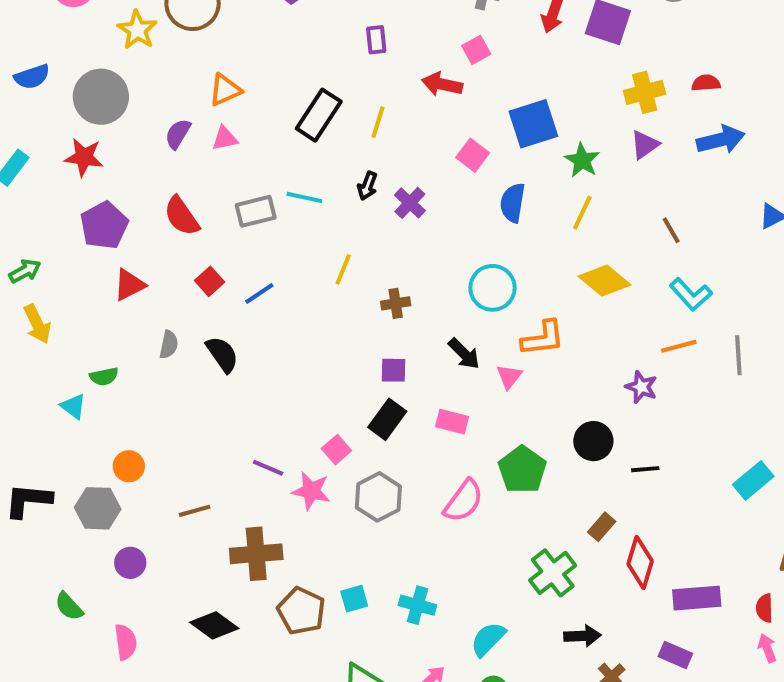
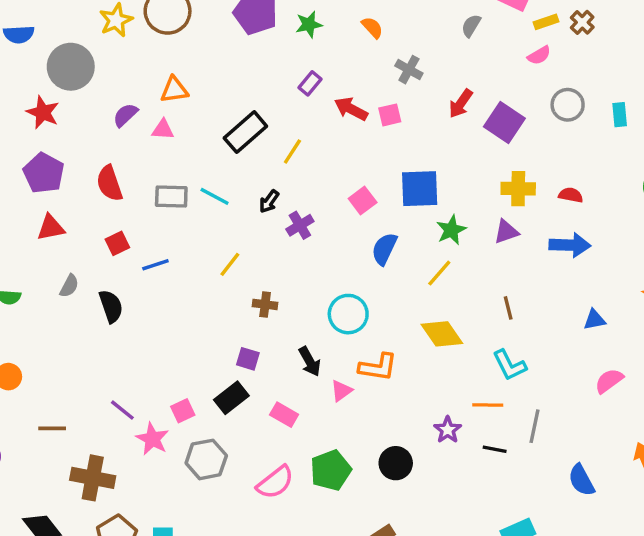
purple rectangle: (376, 40) -> (310, 83), turned 30
red arrow: (442, 84) -> (351, 109), moved
purple pentagon: (104, 225) -> (44, 173), turned -30
black line: (645, 469) -> (495, 449), moved

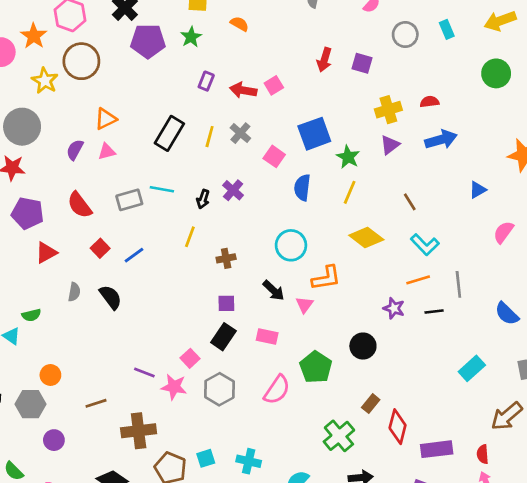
gray cross: (409, 70) -> (240, 133), moved, turned 30
purple square: (504, 122) -> (362, 63), size x0.7
black arrow: (269, 201) -> (203, 199), moved

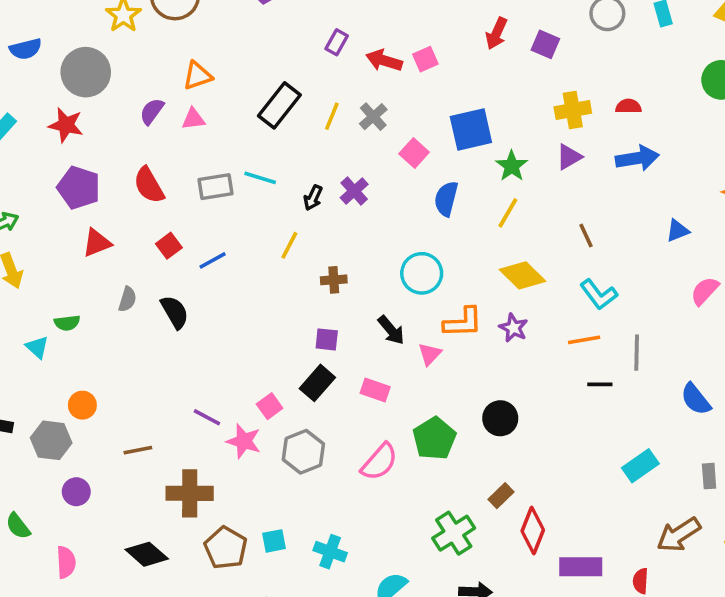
purple star: (394, 308) -> (513, 328), moved

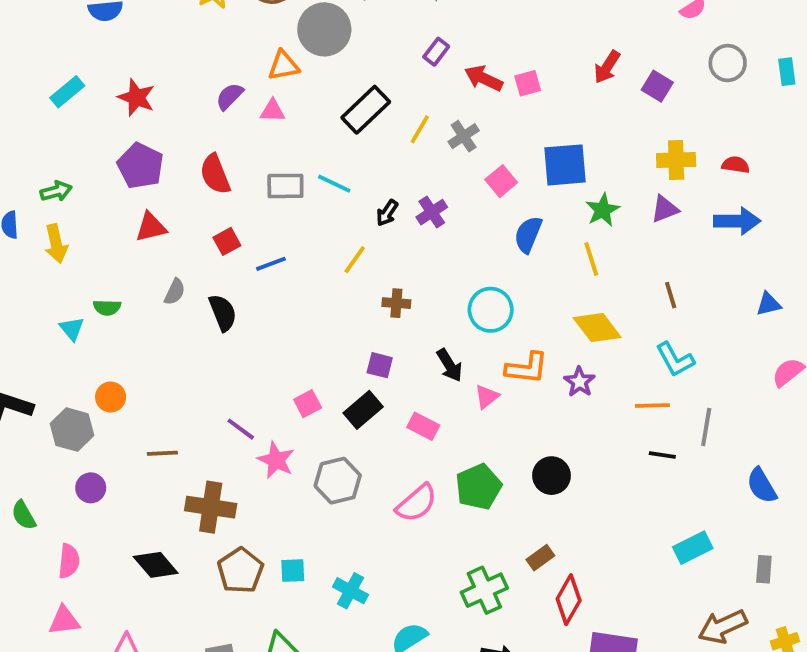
gray circle: (86, 72) -> (324, 29), moved
yellow line: (508, 213) -> (591, 259), turned -56
pink square: (270, 406) -> (308, 404), moved

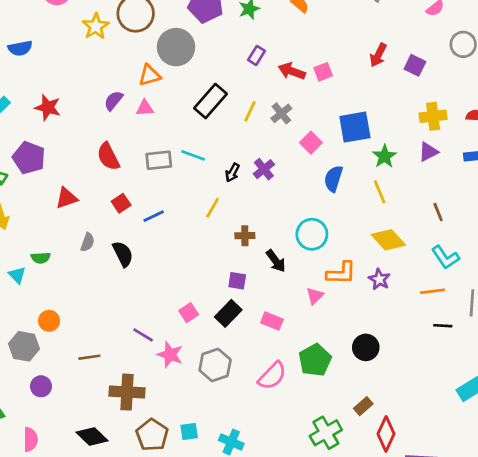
purple pentagon: (140, 166) -> (29, 158), moved
black arrow: (449, 365) -> (276, 261), moved

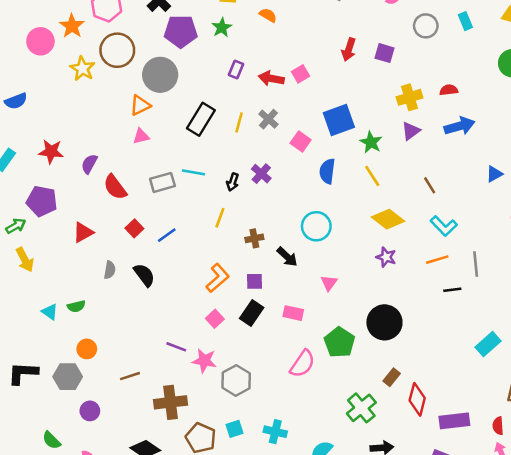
purple semicircle: (113, 101) -> (89, 164), moved
green semicircle: (41, 258) -> (76, 306), moved
orange L-shape: (341, 273) -> (218, 278), moved, turned -32
black circle: (366, 347) -> (384, 322), size x1.4
gray hexagon: (215, 365) -> (236, 380), moved

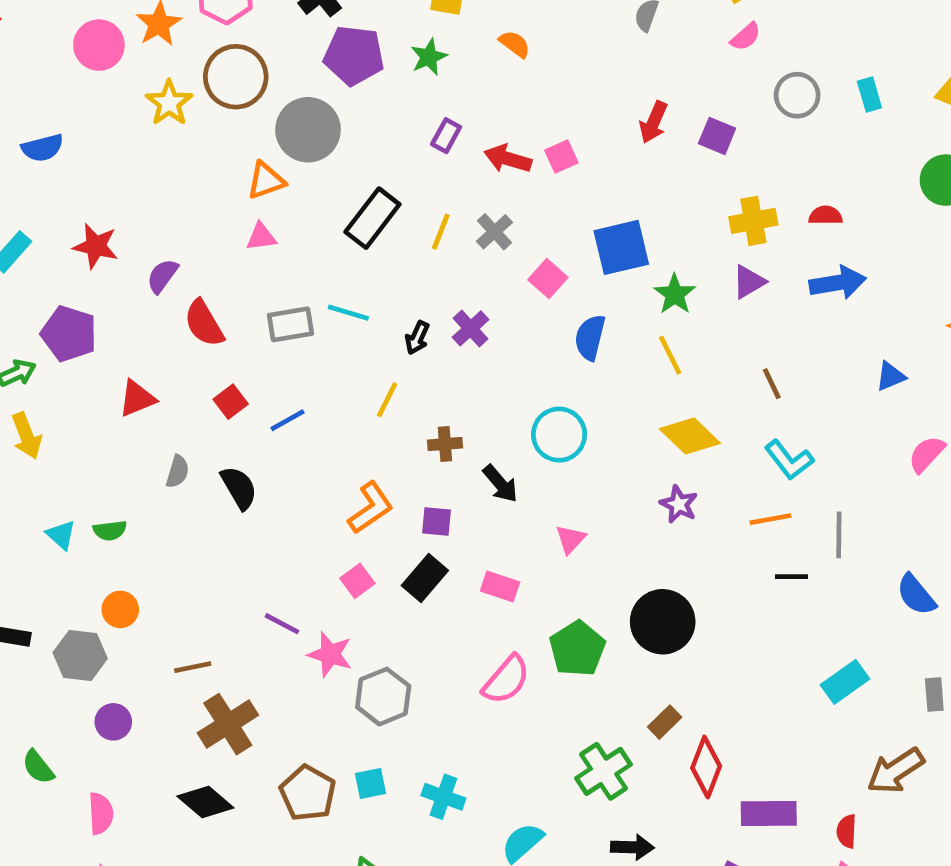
brown cross: (170, 402) -> (228, 724), moved, turned -32

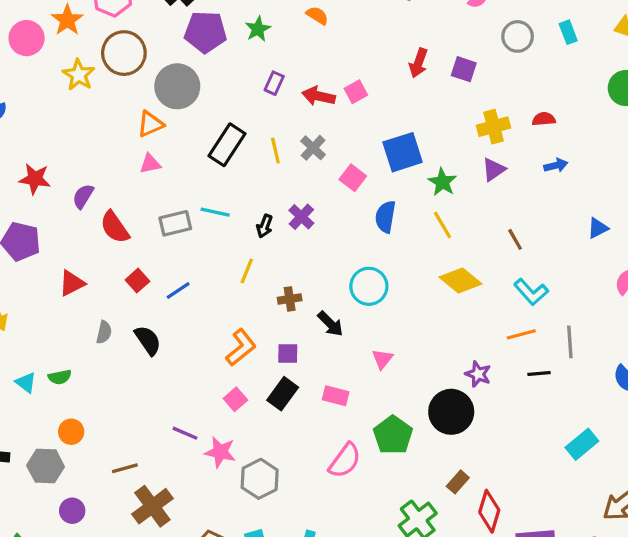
yellow line: (441, 232) -> (275, 151), turned -30
blue arrow: (838, 283) -> (556, 165), size x0.6
purple star: (679, 504) -> (478, 374), moved

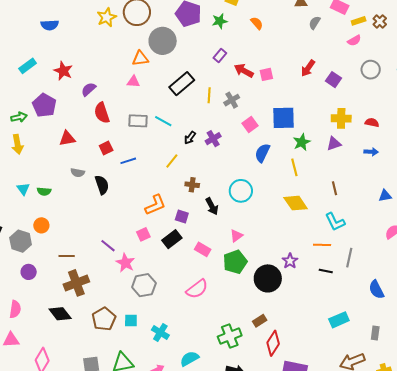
gray semicircle: (104, 332) -> (78, 173), turned 72
green pentagon: (393, 435) -> (235, 262), moved

